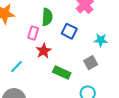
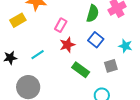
green semicircle: (47, 17) -> (93, 13), moved
blue square: (69, 31) -> (96, 40), moved

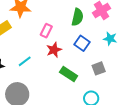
cyan star: (125, 46) -> (110, 39), moved

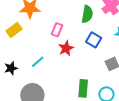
green rectangle: (69, 74) -> (83, 88), moved, turned 66

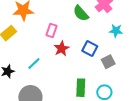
green semicircle: (87, 14) -> (81, 13), turned 132
blue square: (94, 40) -> (90, 49), moved

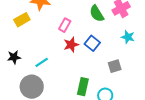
blue square: (90, 49) -> (92, 43), moved
cyan line: (34, 64) -> (42, 62), moved

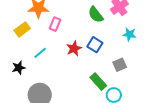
pink rectangle: (65, 25) -> (55, 24), moved
cyan line: (42, 62) -> (40, 53), moved
green rectangle: (83, 87) -> (98, 82), moved, turned -48

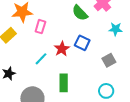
cyan line: (40, 53) -> (41, 59), moved
green rectangle: (98, 82) -> (64, 83), moved, turned 48

